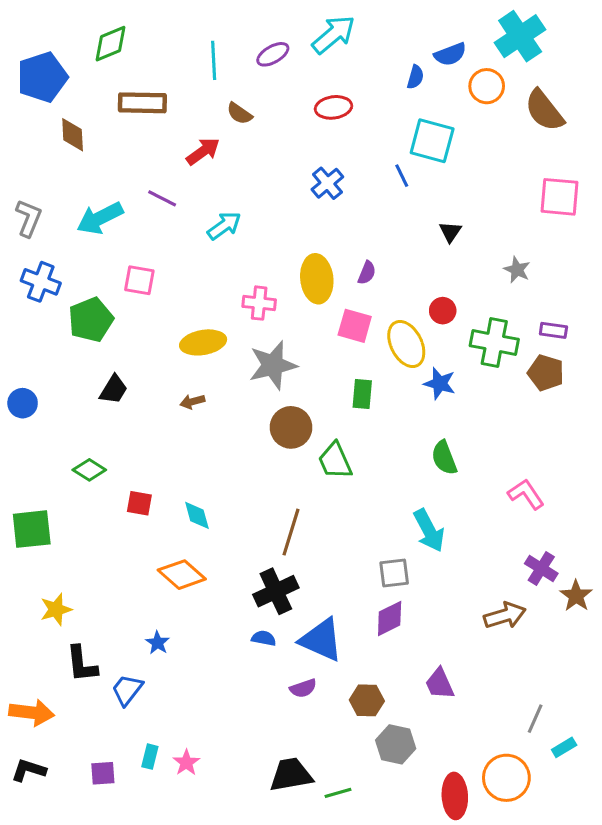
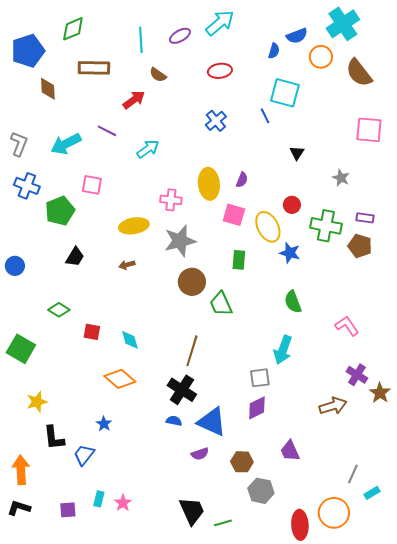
green square: (32, 529) -> (21, 349), turned 36
cyan arrow: (429, 531) -> (283, 350), turned 48
black cross: (276, 591) -> (182, 390), turned -32
orange arrow: (32, 713) -> (21, 470), turned -100
black trapezoid: (291, 775) -> (192, 511), turned 76

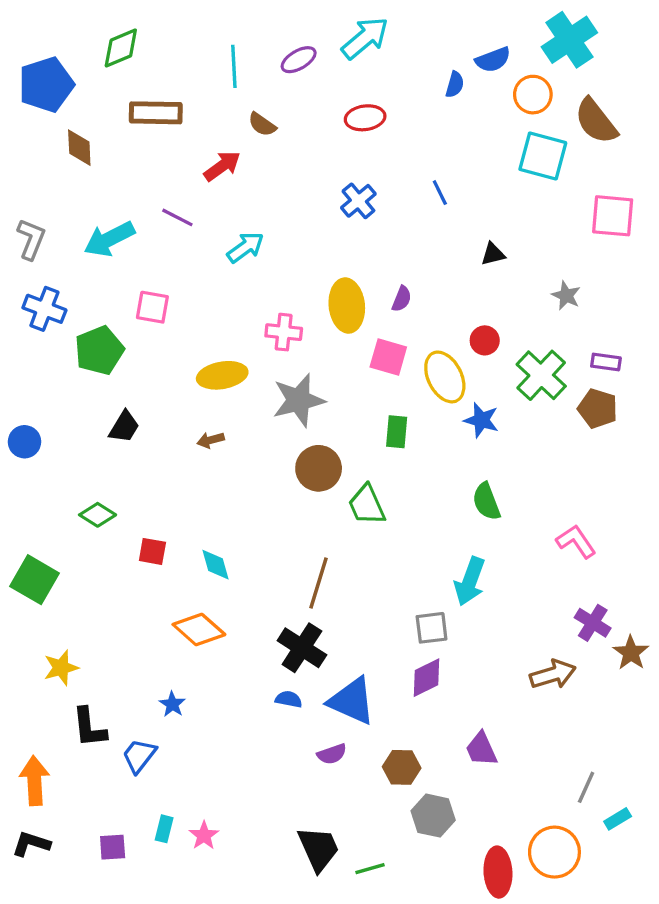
cyan square: (285, 93) -> (543, 156), moved
black triangle: (297, 153) -> (493, 254), turned 42
green cross: (326, 226) -> (541, 375), turned 32

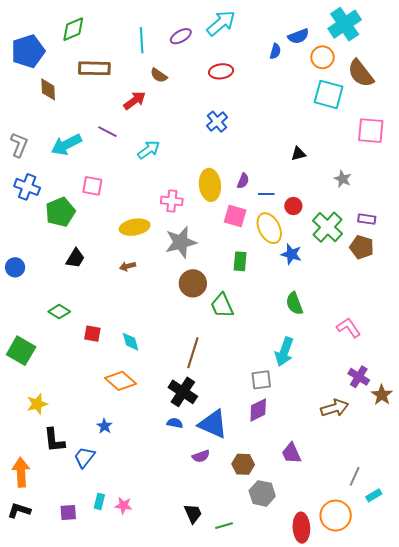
blue line: (440, 193) -> (266, 194), moved, turned -63
pink star: (204, 835) -> (124, 505), turned -30
black trapezoid: (319, 849) -> (193, 514), size x0.7

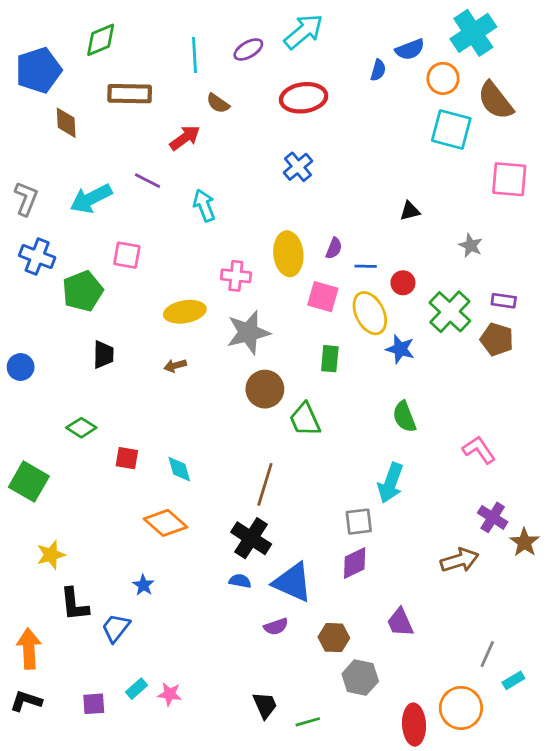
red ellipse: (221, 71) -> (304, 98), size x1.4
cyan arrow: (149, 150) -> (204, 205), turned -75
black trapezoid: (75, 258) -> (103, 355), turned -30
cyan rectangle: (99, 501) -> (137, 689), turned 35

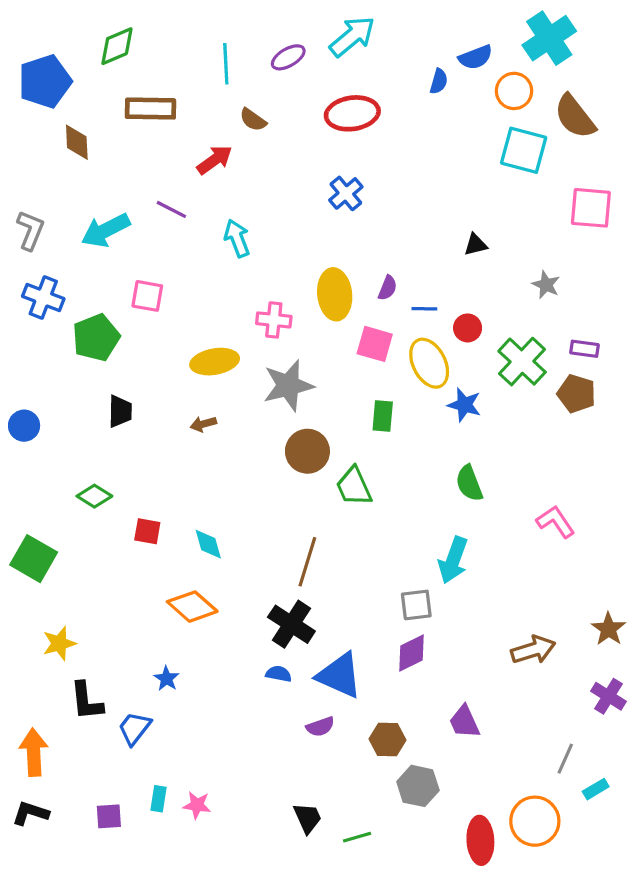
purple cross: (493, 517) -> (608, 696), moved
cyan rectangle: (137, 689) -> (159, 799), turned -40

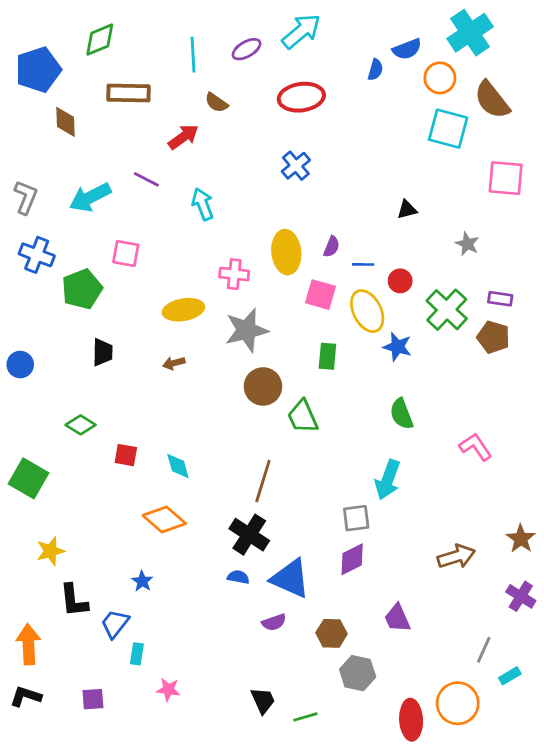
cyan rectangle: (159, 799) -> (137, 654), moved

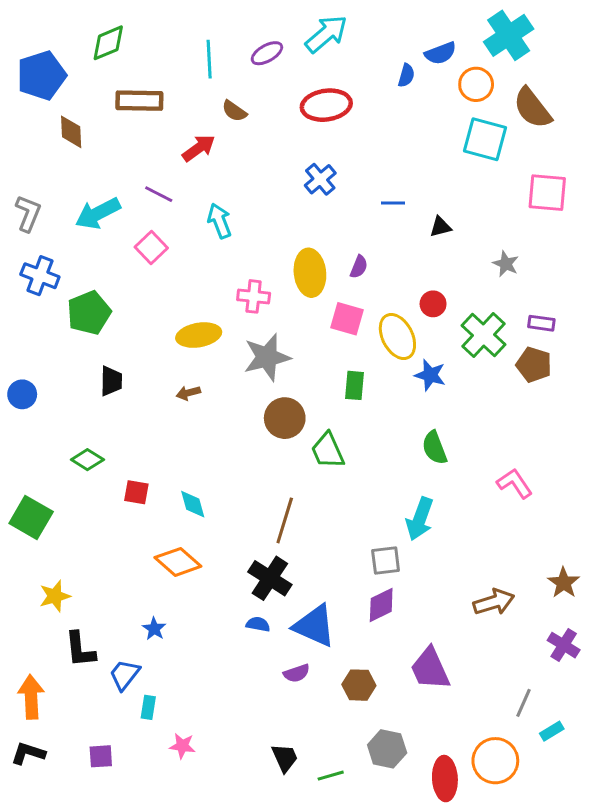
pink square: (126, 253) -> (151, 248), moved, turned 36
blue line: (363, 264) -> (393, 203), moved
purple trapezoid: (397, 618) -> (430, 669), size x1.4
gray hexagon: (358, 673) -> (387, 749), moved

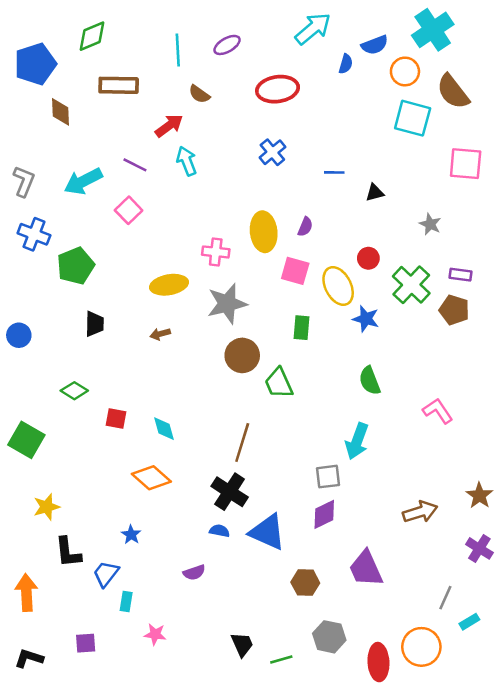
cyan arrow: (326, 34) -> (313, 29), moved
cyan arrow: (219, 221) -> (187, 161), moved
purple semicircle: (297, 673) -> (194, 572), moved
black L-shape: (28, 753) -> (29, 658), moved

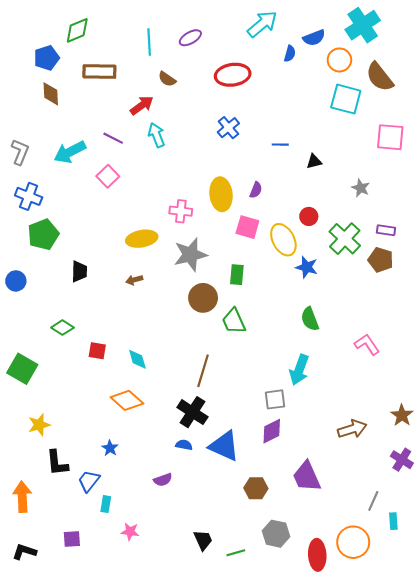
blue pentagon: (35, 64) -> (47, 58), moved, size x0.7
green pentagon: (76, 266) -> (43, 234), moved
green rectangle: (301, 328) -> (237, 275), moved
cyan rectangle: (469, 622) -> (393, 521), turned -63

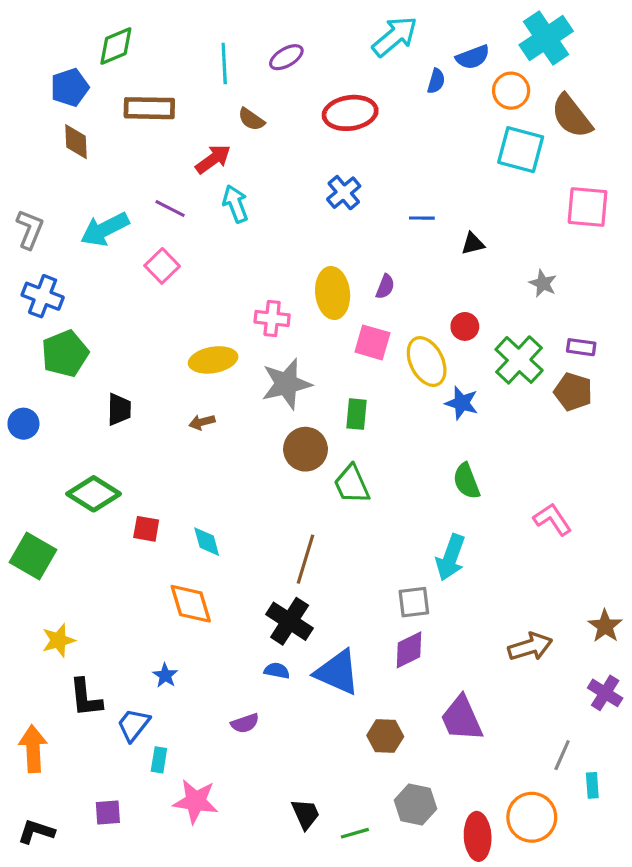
green diamond: (62, 328) -> (94, 494), size x1.5
orange diamond: (127, 400) -> (191, 604), turned 32
pink star: (130, 532) -> (196, 801), size x1.6

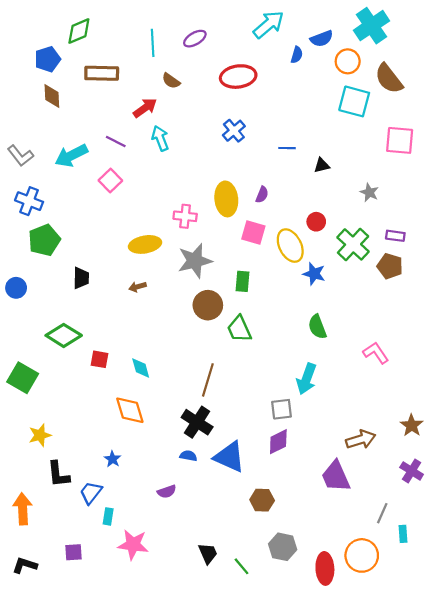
gray L-shape: (30, 229) -> (20, 156), turned 120
purple trapezoid: (462, 718) -> (336, 476), moved
green line: (355, 833) -> (241, 566), turned 66

